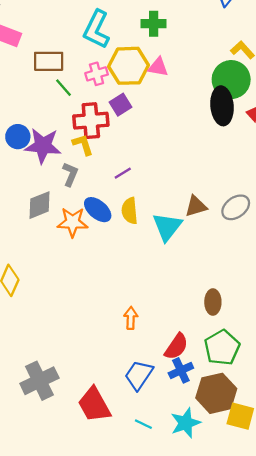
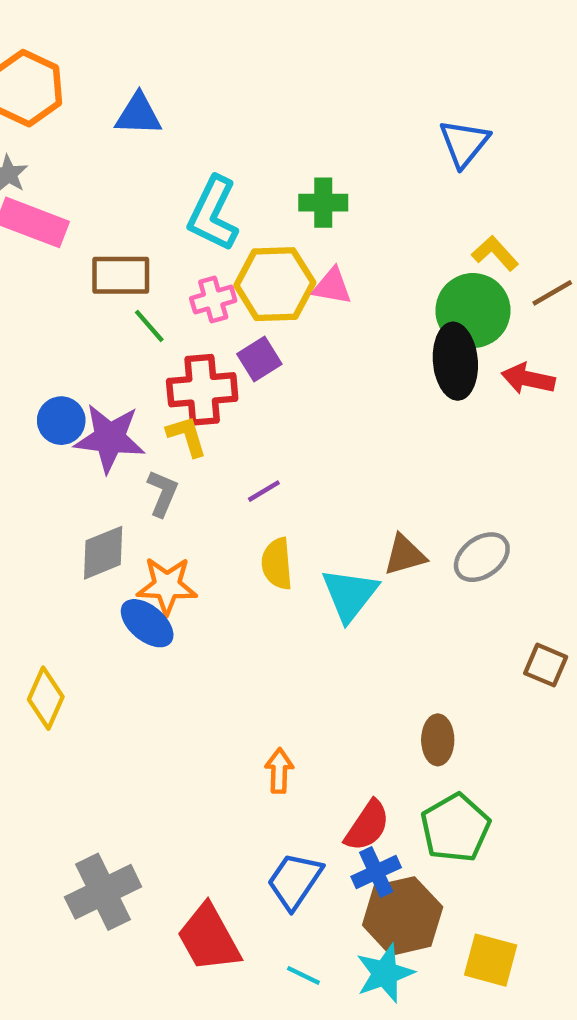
blue ellipse: (98, 210) -> (147, 623), moved
brown hexagon: (216, 393) -> (403, 916), moved

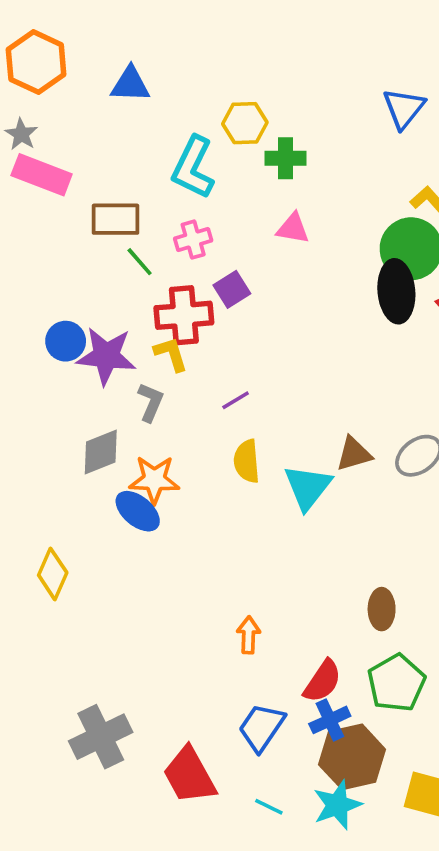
yellow hexagon: (275, 284) -> (245, 123), moved, size x0.7

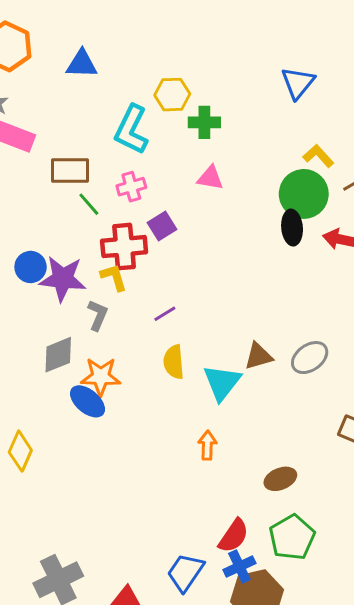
black ellipse: (396, 291) -> (292, 228), size x0.7
brown ellipse: (382, 609) -> (280, 479), turned 68
orange arrow: (249, 635) -> (207, 445), moved

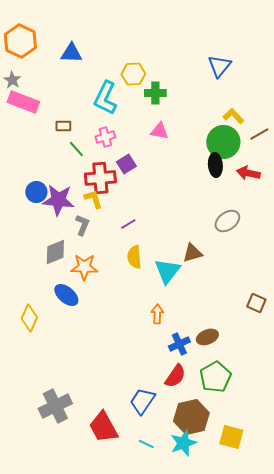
brown rectangle: (70, 171) -> (63, 126), size x0.6
gray ellipse: (310, 358) -> (227, 221), moved
blue ellipse: (88, 401) -> (66, 295), moved
blue cross: (239, 566) -> (179, 344), moved

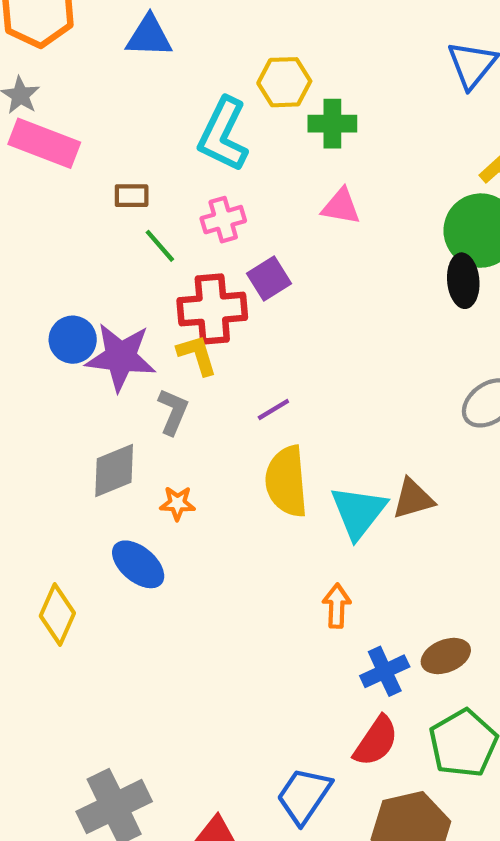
brown triangle: (192, 253) -> (413, 499), moved
yellow semicircle: (134, 257) -> (287, 481), size x1.4
orange star: (84, 267) -> (177, 503), size x0.6

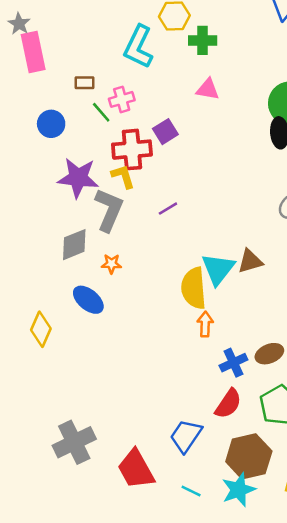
pink rectangle: (44, 143) -> (33, 52), turned 57
pink cross: (223, 220) -> (122, 99), moved
blue circle: (73, 340) -> (51, 124), moved
gray L-shape: (173, 412) -> (109, 210), size x1.6
yellow semicircle: (287, 481) -> (194, 288), moved

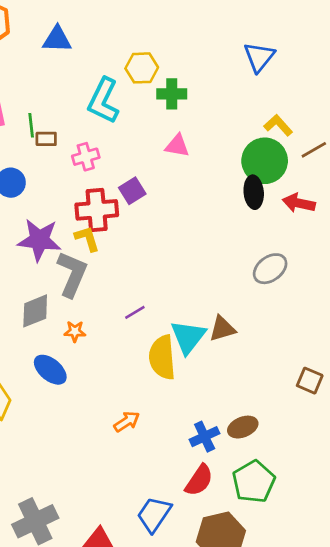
green line: (101, 112) -> (31, 125), moved, turned 35
purple line: (168, 209) -> (135, 312), moved
orange arrow: (205, 324) -> (127, 422), moved, turned 55

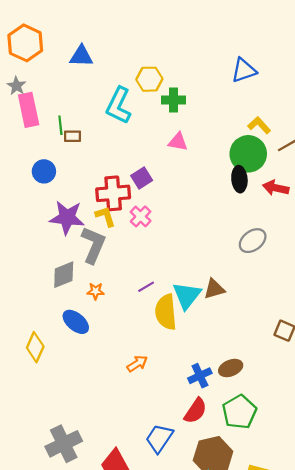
blue triangle: (259, 57) -> (244, 70), turned 32
pink cross: (86, 157) -> (141, 216), moved, turned -30
purple line: (135, 312) -> (146, 287), moved

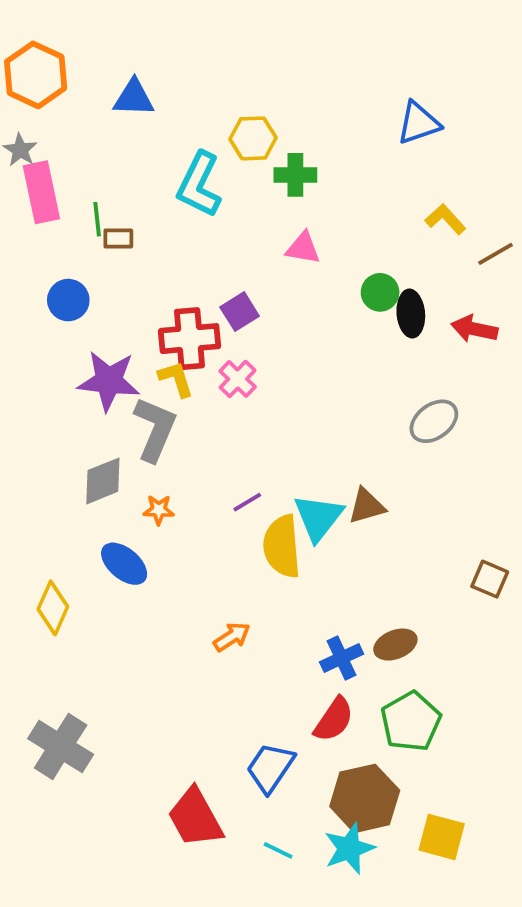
green circle: (248, 154) -> (380, 292), moved, size x0.6
gray cross: (64, 444) -> (61, 747), moved, turned -32

